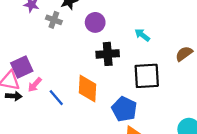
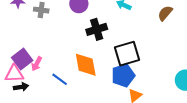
black square: (147, 76) -> (127, 54), moved
pink arrow: (35, 85) -> (37, 64), moved
blue pentagon: (124, 109) -> (123, 75), turned -30

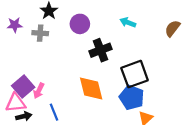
blue pentagon: (123, 75) -> (132, 97), turned -30
blue line: (60, 79) -> (54, 112), moved, turned 35

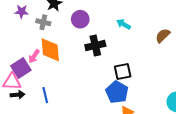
black square: (135, 74) -> (123, 71), size x0.7
orange diamond: (91, 88) -> (50, 50), moved
pink arrow: (39, 91) -> (34, 56), moved

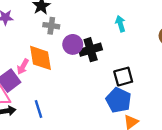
purple circle: (80, 19) -> (73, 44), moved
gray cross: (43, 22) -> (51, 26), moved
cyan arrow: (123, 24) -> (120, 24), turned 48

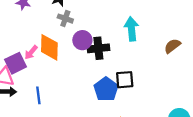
cyan arrow: (120, 24) -> (131, 29), size x1.5
blue pentagon: (119, 100) -> (106, 89), moved

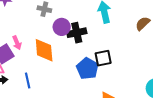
orange diamond: (49, 47) -> (44, 50), moved
pink arrow: (31, 52) -> (17, 43), turned -56

